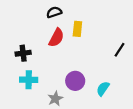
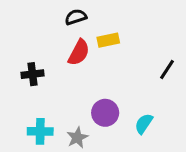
yellow rectangle: (77, 29) -> (108, 40), turned 72
cyan cross: (29, 80) -> (40, 131), moved

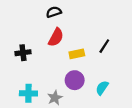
yellow rectangle: (108, 40) -> (77, 54), moved
black line: (167, 70) -> (104, 46), moved

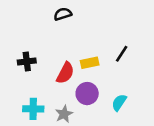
red semicircle: (56, 37) -> (65, 73), moved

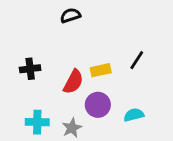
cyan semicircle: (119, 102) -> (134, 115), turned 42

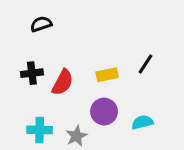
black semicircle: (70, 15) -> (41, 24), moved
red semicircle: (73, 82) -> (63, 82), moved

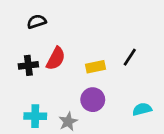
red semicircle: (63, 82) -> (56, 59), moved
cyan semicircle: (142, 122) -> (142, 109), moved

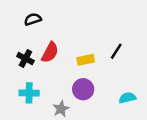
black cross: (28, 65) -> (25, 59), turned 35
cyan cross: (35, 116) -> (29, 93), moved

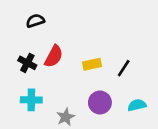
black line: (116, 51) -> (124, 68), moved
purple circle: (83, 89) -> (100, 102), moved

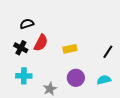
black semicircle: (35, 21) -> (27, 24), moved
black line: (124, 68) -> (108, 52), moved

